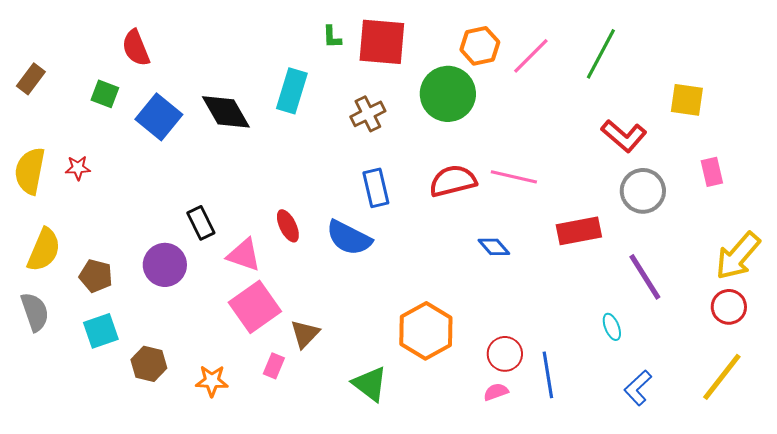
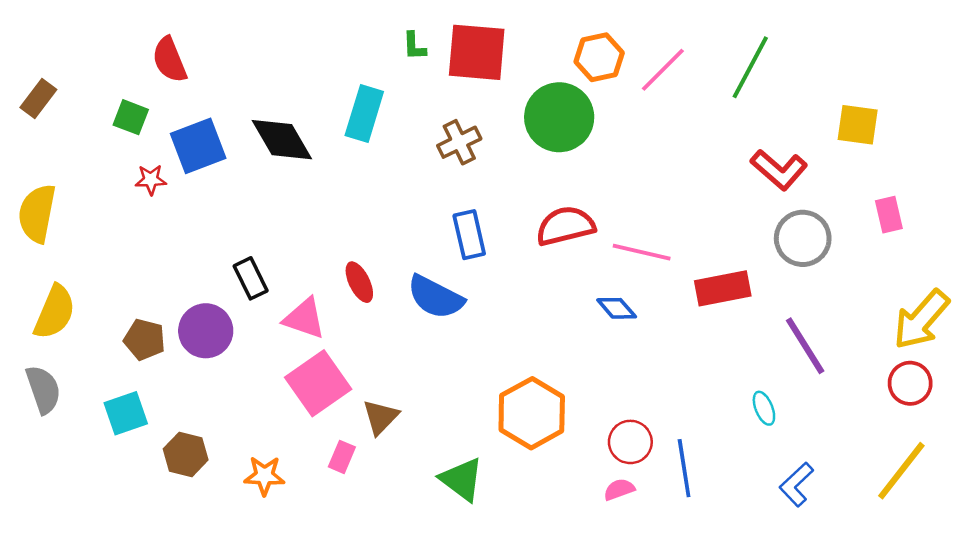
blue square: (159, 117) -> (198, 146), turned 30
red star: (78, 168) -> (151, 180), moved
pink line: (514, 177) -> (642, 252), moved
brown pentagon: (96, 276) -> (144, 340), moved

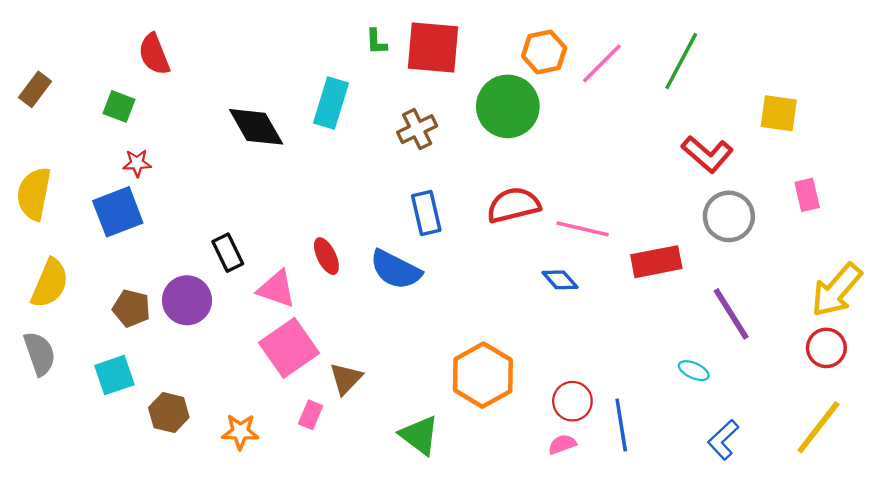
blue square: (198, 146) -> (118, 212), moved
cyan ellipse: (764, 408) -> (694, 371), turned -44

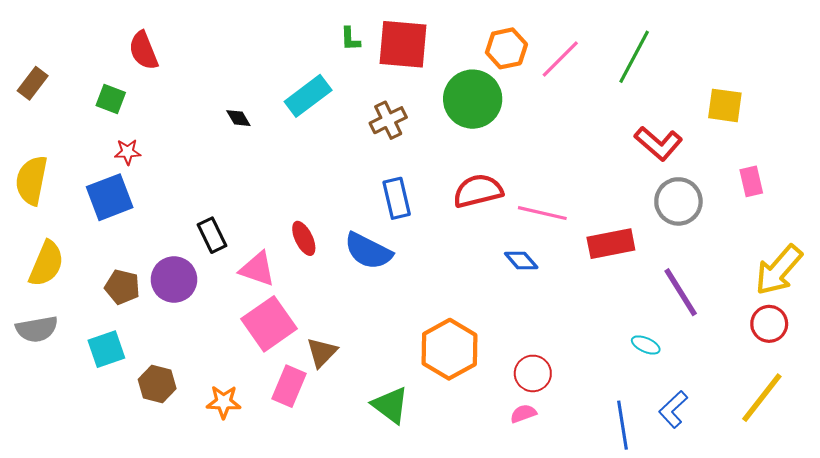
cyan rectangle: (331, 103) -> (308, 96), turned 36
black diamond: (256, 127) -> (238, 118), size x0.5
gray semicircle: (40, 354) -> (37, 329), turned 99
pink rectangle: (311, 415) -> (289, 386), size x1.5
blue line: (621, 425) -> (623, 425), moved

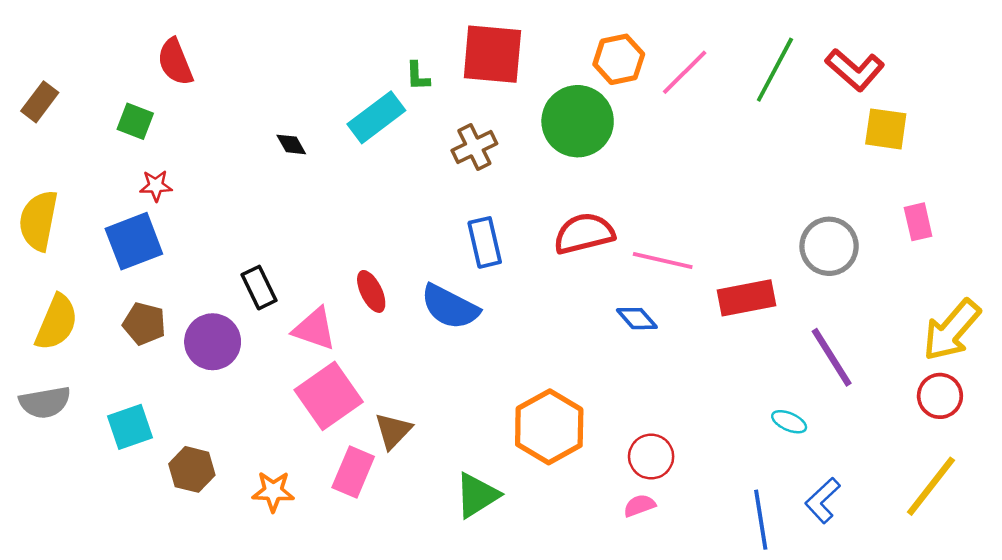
green L-shape: (350, 39) -> (418, 76), moved
red L-shape: (658, 143) -> (855, 70), moved
brown pentagon: (122, 287) -> (144, 324), moved
green triangle: (390, 405) -> (477, 495), turned 51

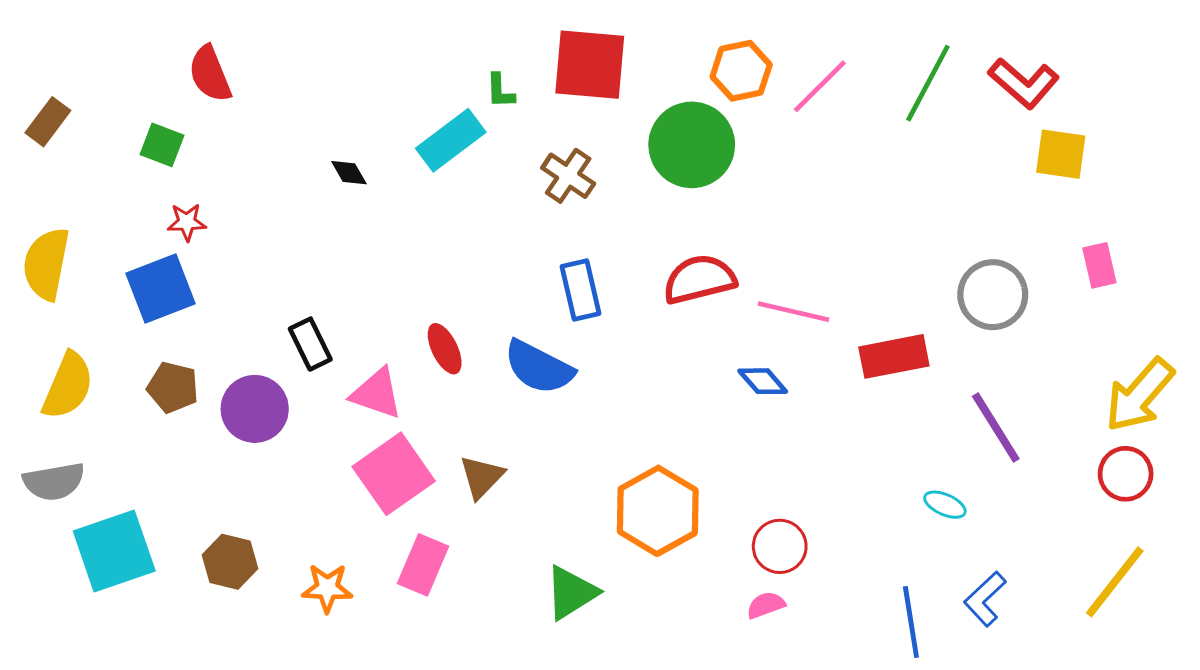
brown cross: (474, 147) -> (568, 176), turned -30
cyan square: (130, 427) -> (114, 551), moved, size x1.5
brown triangle: (393, 431) -> (482, 477), moved

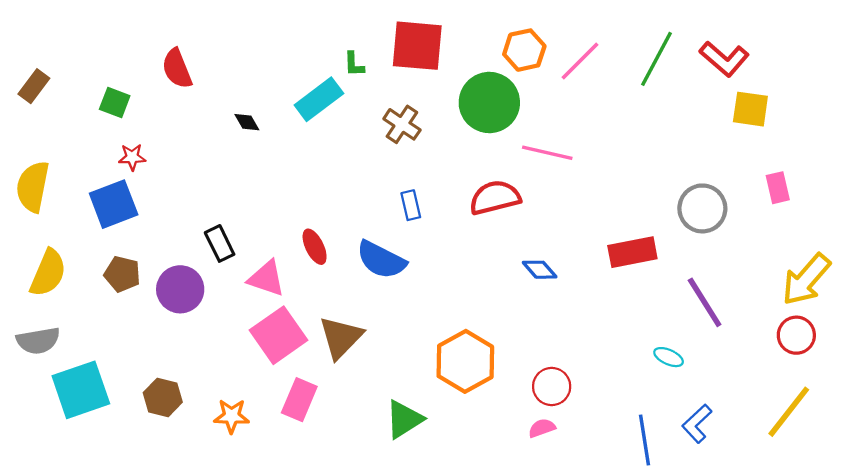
red semicircle: (210, 74) -> (177, 69), moved
blue rectangle: (580, 290) -> (411, 205), size x0.7
pink line: (794, 312) -> (547, 153), moved
brown triangle: (482, 477) -> (341, 337), size x1.4

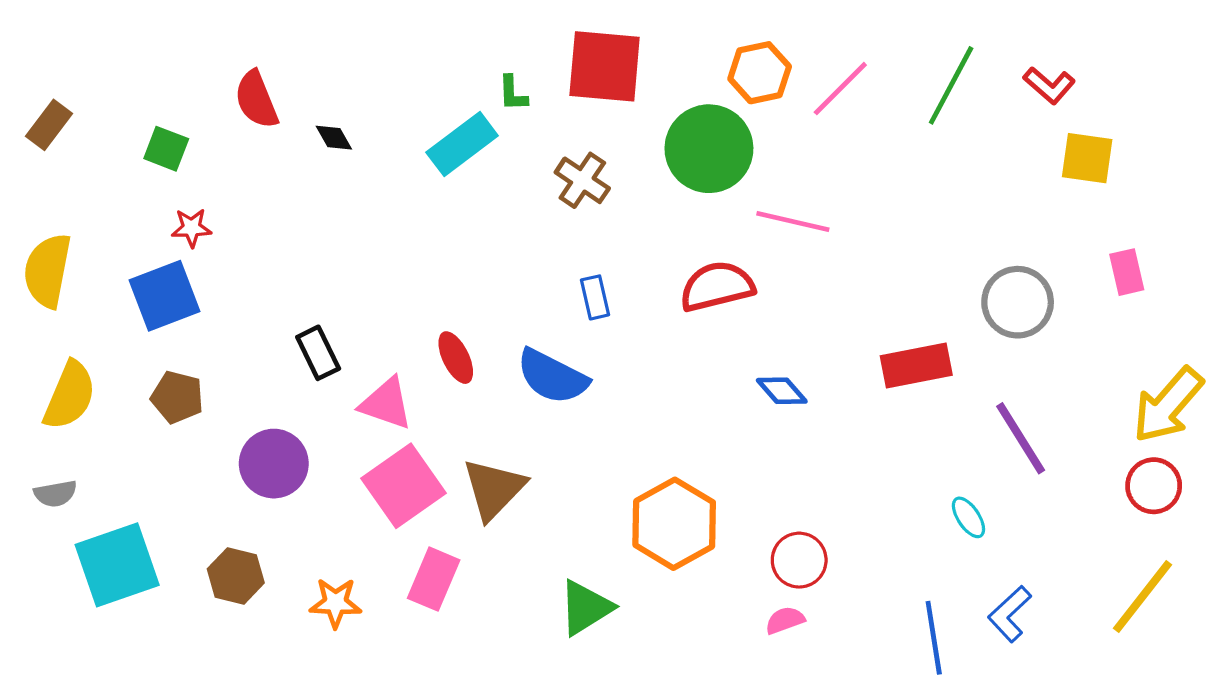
red L-shape: (724, 59) -> (1049, 85), size x0.7
black diamond: (247, 122) -> (334, 138), moved
purple circle: (180, 289) -> (274, 464), moved
gray semicircle: (38, 341) -> (55, 494), size x0.7
cyan ellipse: (669, 357) -> (968, 517), turned 32

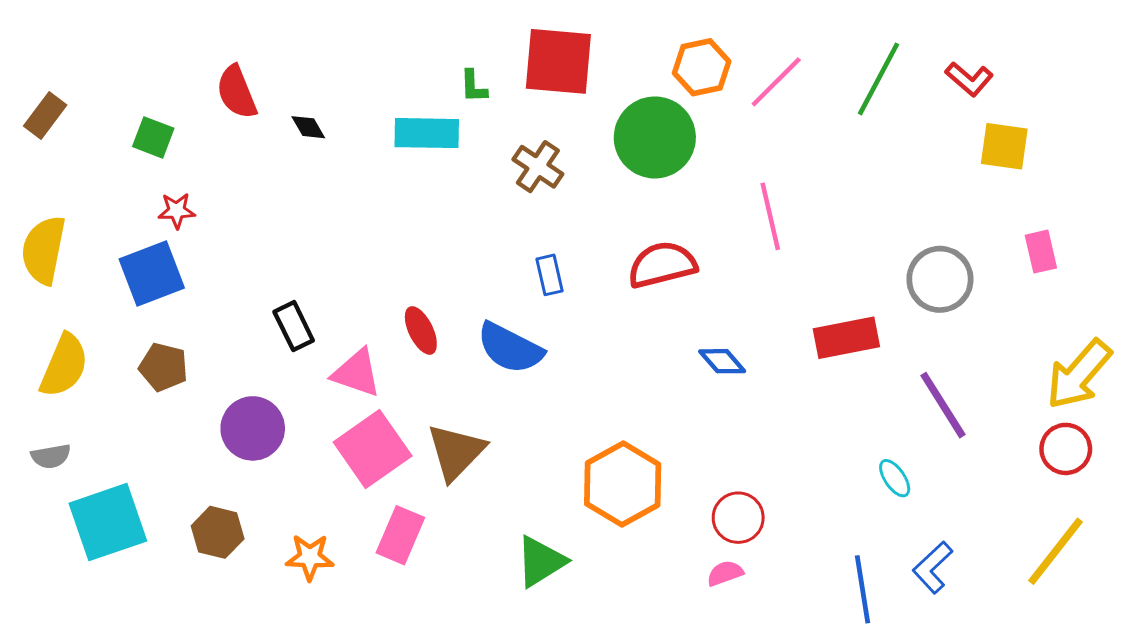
cyan rectangle: (462, 144) -> (427, 133), turned 38
pink line: (793, 221) -> (770, 216), moved, turned 64

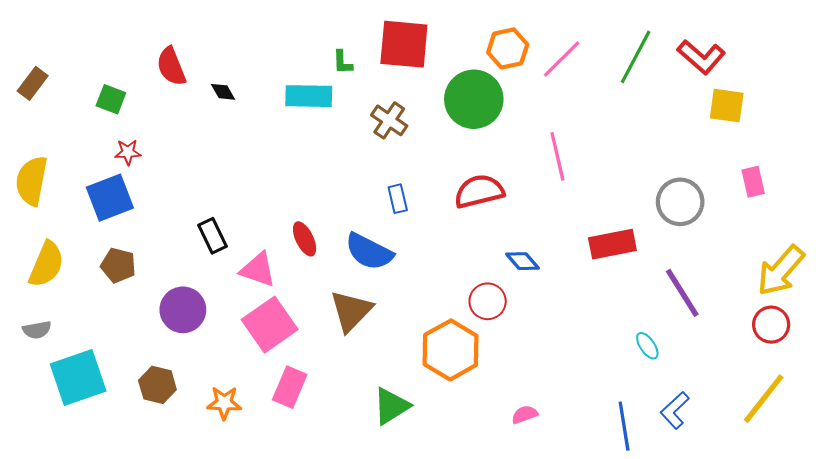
red L-shape: (969, 79) -> (701, 57), size x1.4
brown triangle: (456, 452) -> (351, 311), moved
red circle: (738, 518) -> (488, 301), moved

